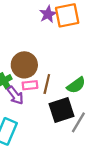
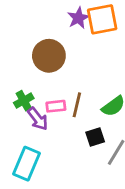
brown circle: (24, 65) -> (49, 56), moved
black square: (61, 110) -> (95, 137), size x0.6

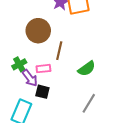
brown line: (77, 105) -> (59, 51), moved
black square: (95, 137) -> (42, 92), moved, turned 32

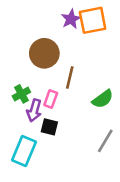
pink rectangle: (43, 69) -> (51, 99), turned -64
purple arrow: (30, 78) -> (34, 110), turned 54

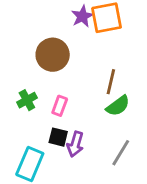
brown line: (70, 77) -> (111, 82), moved
purple arrow: (34, 110) -> (75, 144), moved

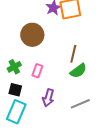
black square: (58, 137) -> (15, 90), moved
gray line: (121, 153) -> (80, 104), turned 36

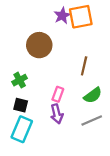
pink rectangle: (37, 71) -> (58, 94), moved
green semicircle: (78, 71) -> (93, 95), moved
purple arrow: (48, 98) -> (57, 114), turned -30

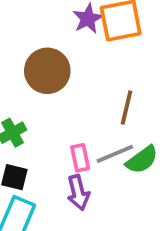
pink rectangle: (58, 94) -> (80, 158), turned -32
gray line: (92, 120) -> (115, 154), moved

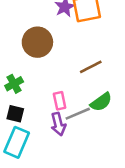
brown line: (127, 108) -> (91, 67), turned 50
gray line: (115, 154) -> (78, 114), moved

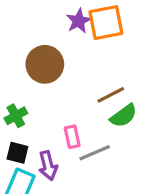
green semicircle: (101, 102) -> (124, 116), moved
purple arrow: (58, 124) -> (48, 166), moved

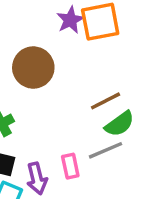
pink rectangle: (72, 137) -> (70, 166), moved
gray line: (95, 153) -> (105, 150), moved

